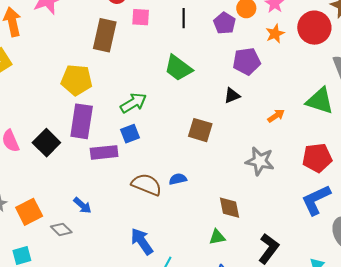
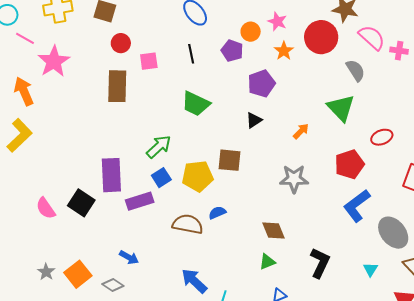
yellow pentagon: (77, 80) -> (198, 176), moved
green triangle: (320, 101) -> (341, 108), turned 40

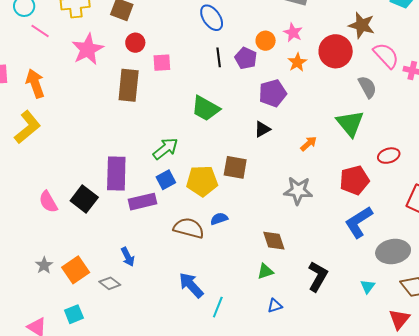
black line: (191, 54) -> (219, 57), moved
pink star: (54, 61) -> (88, 49), moved
gray ellipse: (393, 233) -> (393, 251), turned -64
blue arrow: (129, 257) -> (128, 257), turned 30

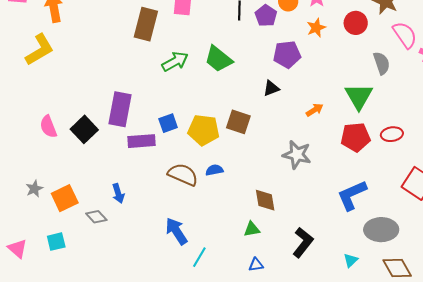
red circle: (336, 51) -> (356, 23), size x0.7
green arrow: (166, 149) -> (175, 62), moved
red pentagon: (354, 180) -> (356, 137), moved

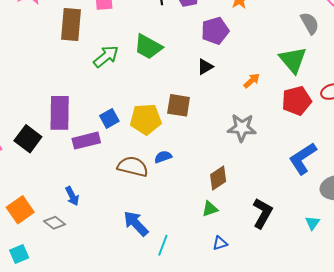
brown diamond: (265, 200) -> (218, 178), turned 75

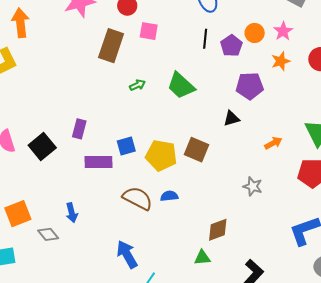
green arrow: (106, 57) -> (137, 85), size x0.6
purple rectangle: (60, 113) -> (79, 129), size x0.6
gray star: (242, 128) -> (253, 186), size x0.7

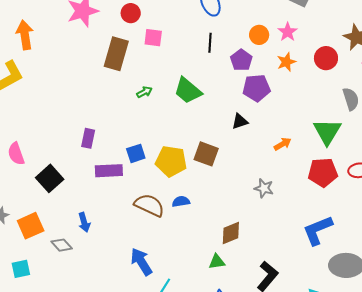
purple pentagon: (231, 46) -> (241, 60), moved
black square: (42, 146) -> (50, 178), moved

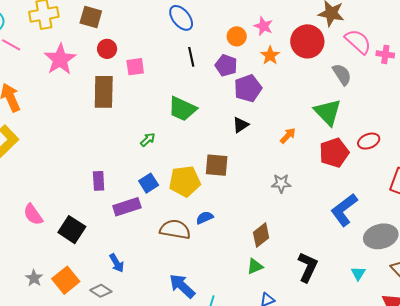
red circle: (326, 58) -> (307, 41), size x1.4
green arrow: (144, 92) -> (148, 140), moved

